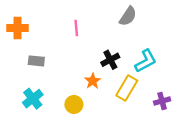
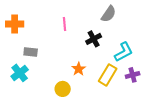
black cross: (110, 60) -> (94, 39), moved
cyan cross: (33, 99) -> (20, 73), moved
purple cross: (162, 101) -> (133, 75), moved

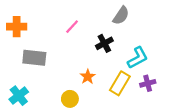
pink line: (65, 24) -> (72, 27), turned 48
gray rectangle: (31, 52) -> (34, 58), size x1.5
cyan cross: (20, 73) -> (19, 96), moved

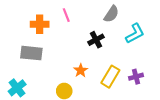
orange cross: (17, 27) -> (40, 24), moved
pink line: (72, 27) -> (66, 15), moved, turned -64
cyan L-shape: (138, 58) -> (135, 34), moved

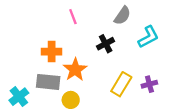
orange cross: (40, 24) -> (52, 52), moved
gray rectangle: (31, 53) -> (48, 82), moved
orange star: (81, 70) -> (75, 70), moved, size x1.5

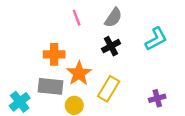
gray semicircle: (122, 16) -> (113, 18), moved
yellow rectangle: (121, 84) -> (109, 89), moved
purple cross: (149, 84) -> (157, 98), moved

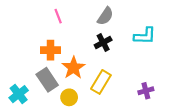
pink line: (77, 18) -> (58, 16), moved
cyan L-shape: (156, 39) -> (145, 36), turned 30
gray rectangle: (51, 86) -> (47, 80), turned 50

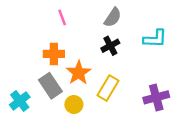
purple cross: (146, 91) -> (156, 97), size x1.5

